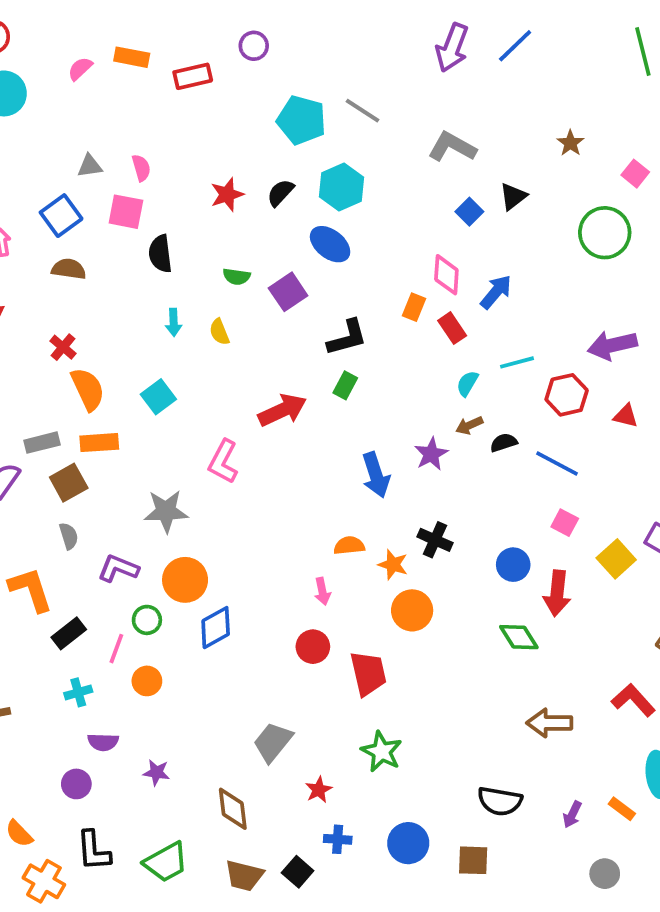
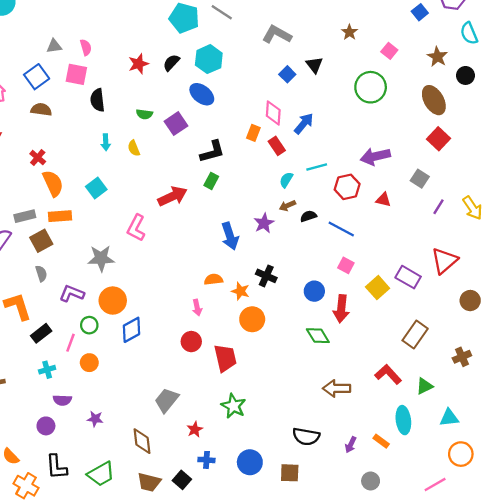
black triangle: (513, 196) -> (314, 65), turned -30

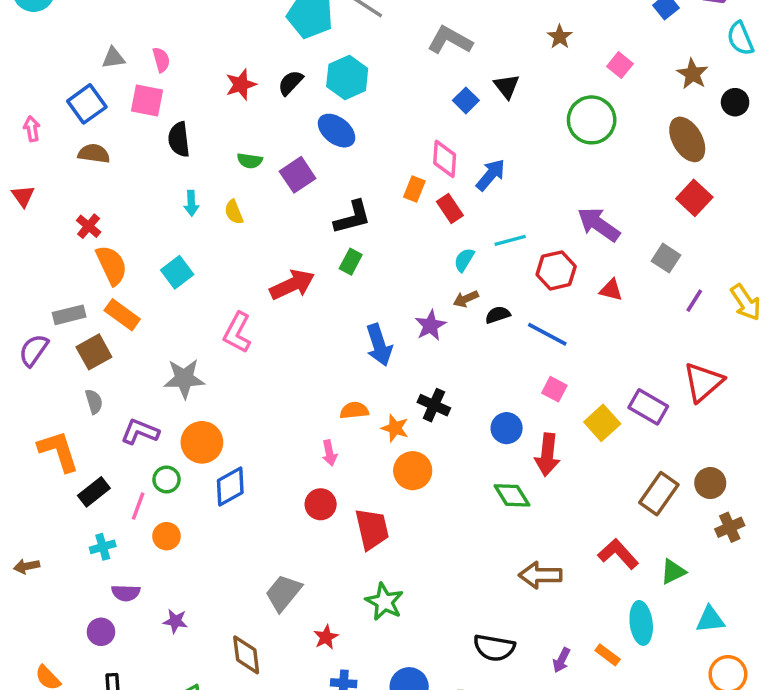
purple arrow: (375, 156) -> (599, 224), turned 48
orange rectangle: (60, 216) -> (122, 315), turned 40
brown circle: (470, 301) -> (710, 483), moved

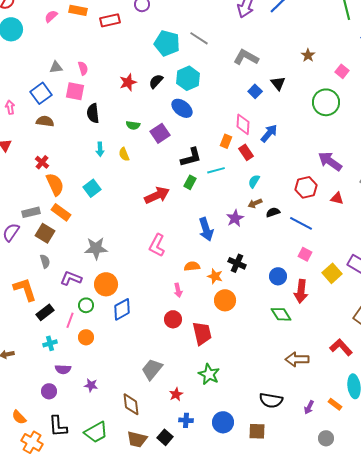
cyan line: (510, 240) -> (216, 170), moved
pink L-shape: (237, 332) -> (157, 245), moved
brown square: (94, 352) -> (45, 233), turned -30

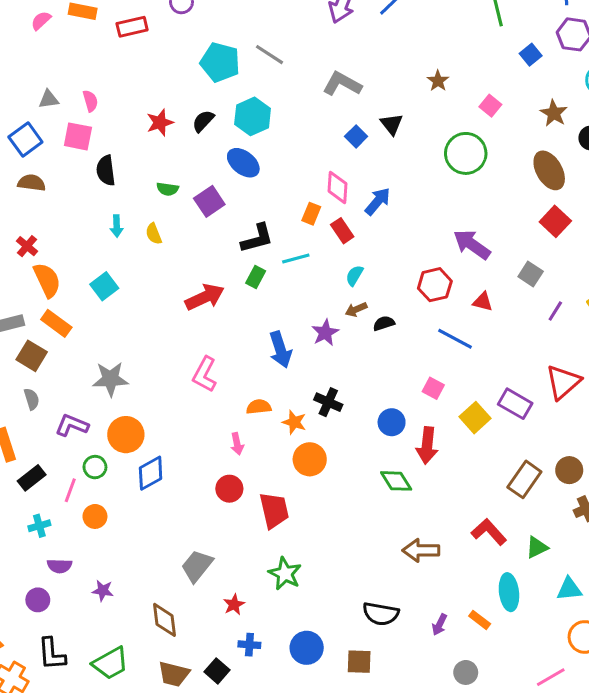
blue line: (301, 223) -> (455, 339), moved

